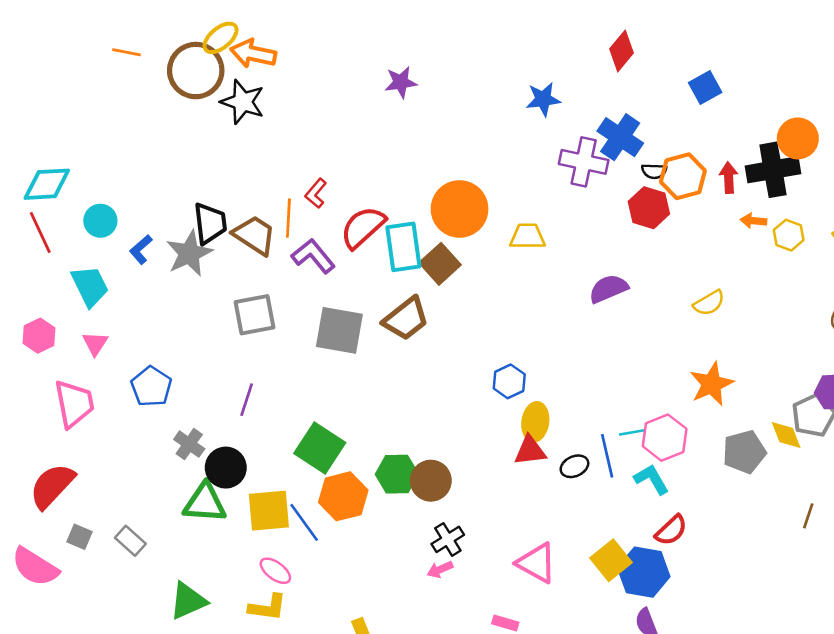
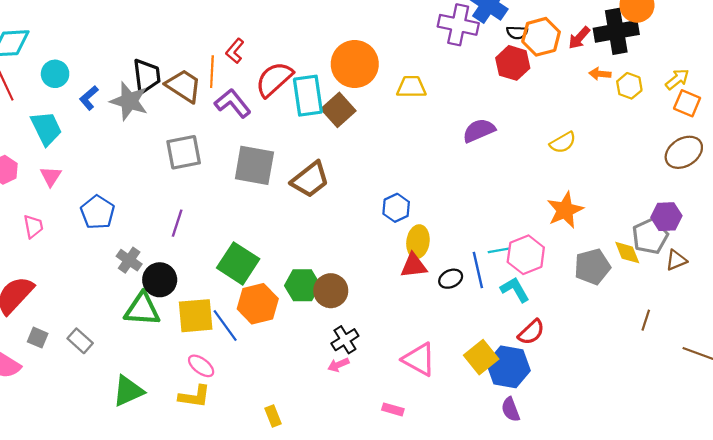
red arrow: (729, 178) -> (579, 38), turned -135
gray star: (189, 253) -> (129, 101), turned -30
brown trapezoid: (406, 319) -> (310, 180), moved
pink trapezoid: (74, 404) -> (33, 226), size x0.6

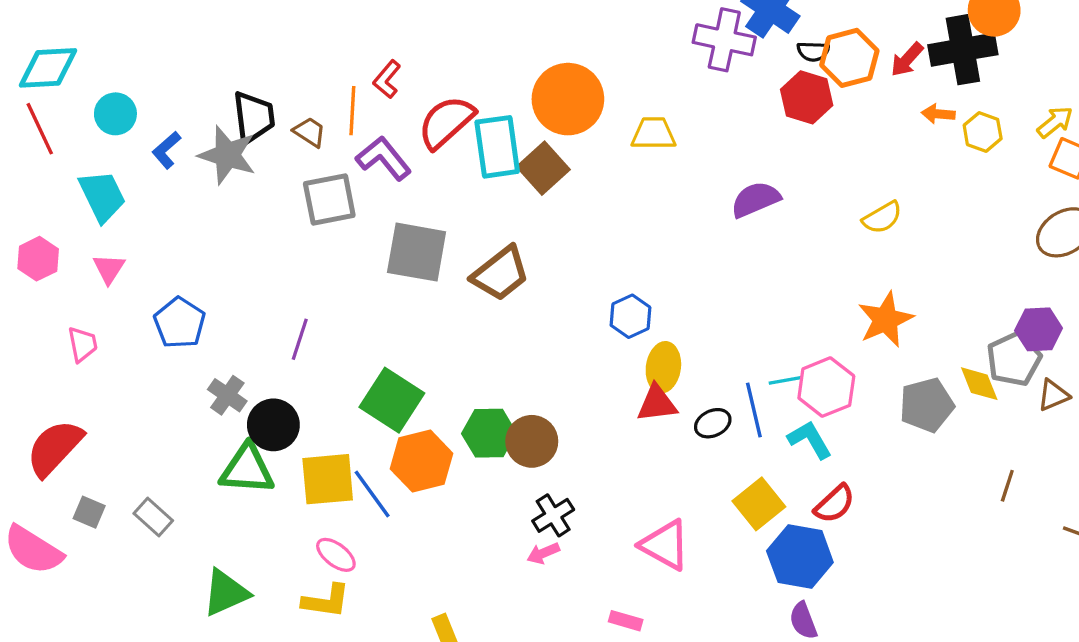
brown trapezoid: (184, 86) -> (310, 132), size x0.6
gray square: (184, 152) -> (329, 199), moved
yellow square: (481, 357) -> (759, 504), moved

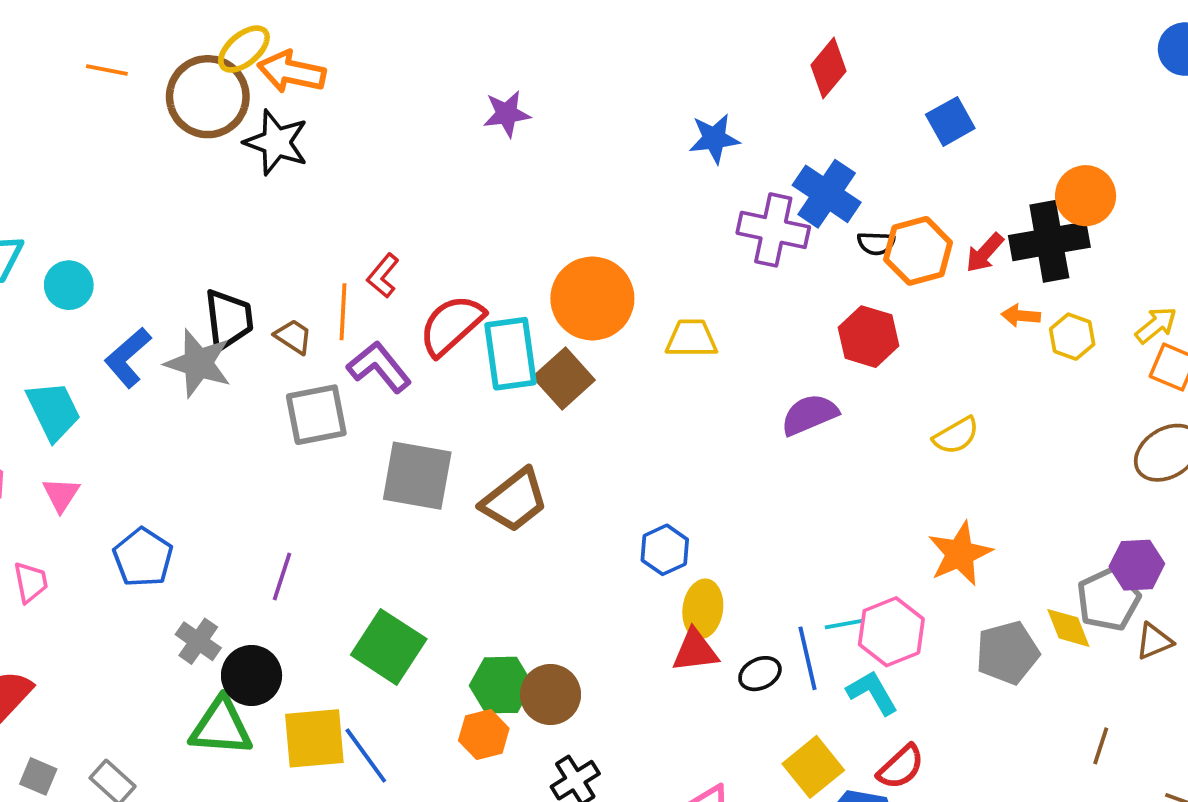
red hexagon: (807, 97) -> (868, 337), moved
cyan circle: (115, 114) -> (69, 285), moved
blue L-shape: (166, 150) -> (128, 358), size x1.4
orange hexagon: (422, 461) -> (484, 735), moved, size x0.7

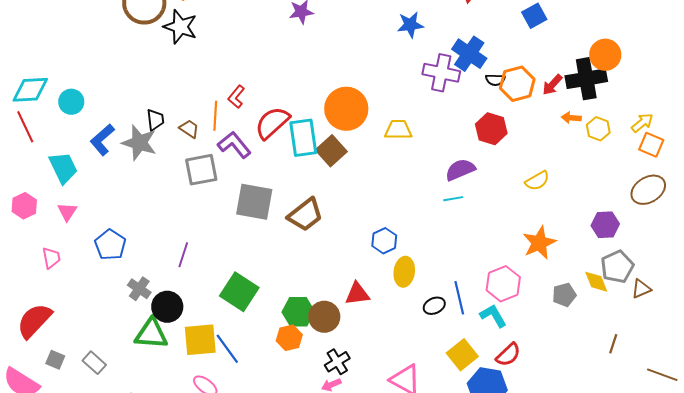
black trapezoid: (229, 319) -> (155, 120), size x0.7
purple hexagon: (1137, 565) -> (605, 225), moved
cyan line: (844, 624) -> (453, 199), moved
red triangle: (695, 651) -> (357, 294), moved
gray pentagon: (1007, 653) -> (564, 295), size x0.7

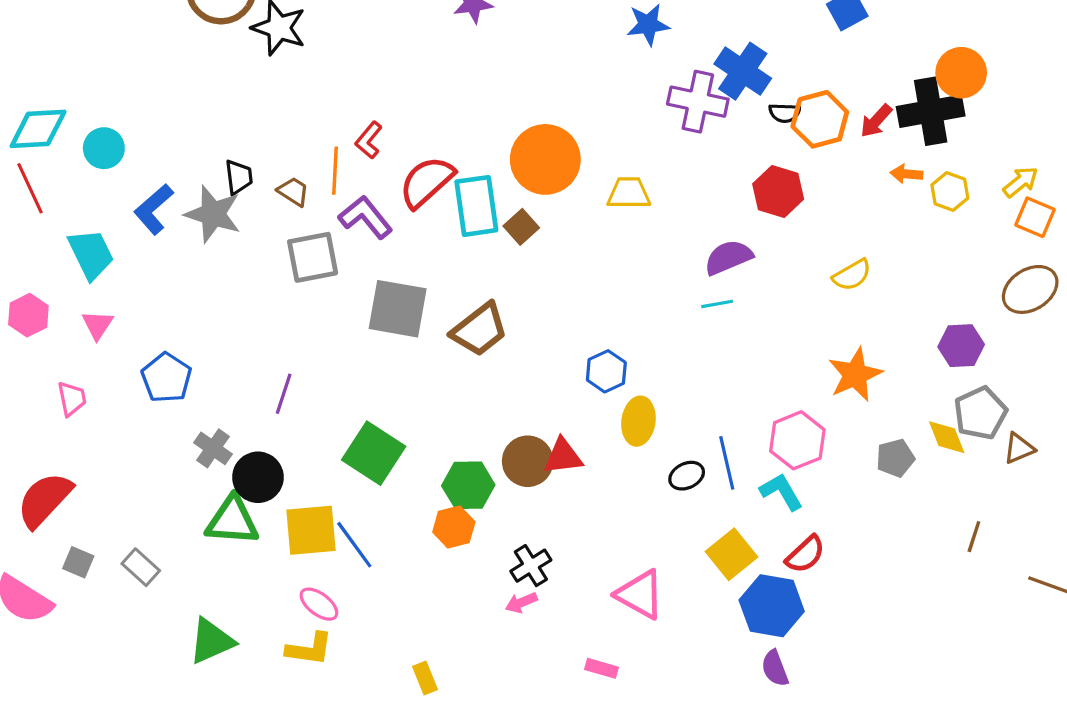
brown square: (331, 151) -> (521, 227), size x0.7
brown circle: (324, 317) -> (528, 461), moved

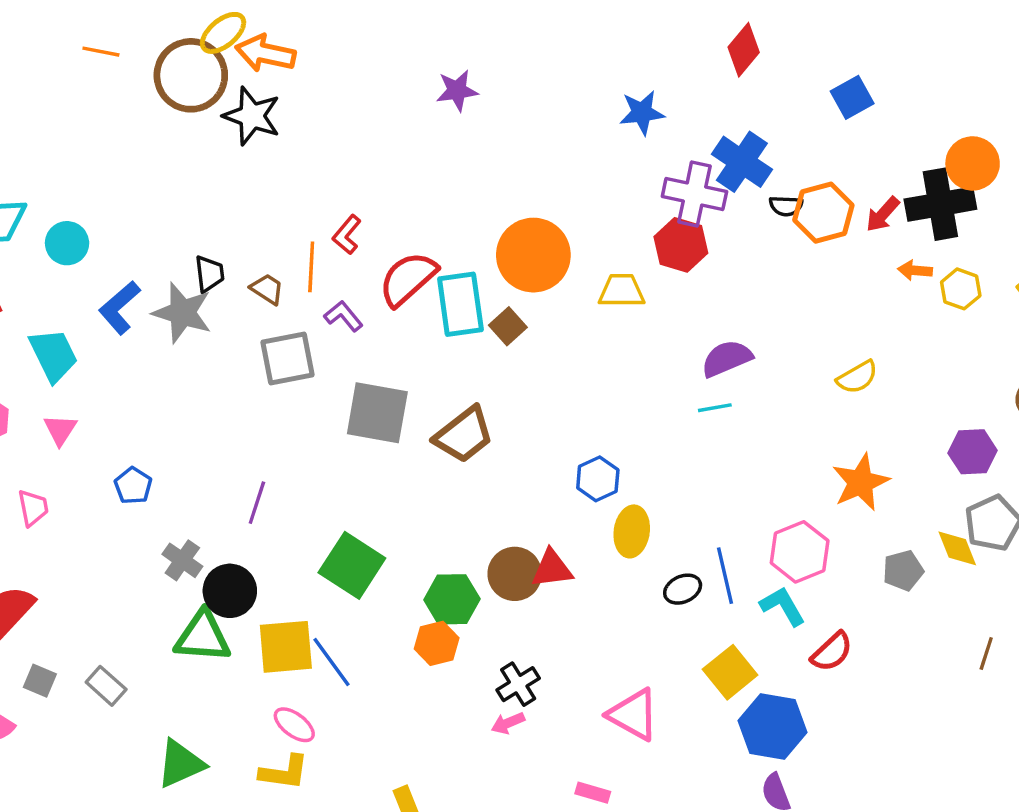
red hexagon: (778, 192) -> (681, 245), moved
purple L-shape: (366, 217) -> (343, 316), size x0.7
blue pentagon: (166, 378) -> (133, 486), size x0.7
red semicircle: (805, 554) -> (832, 652), moved

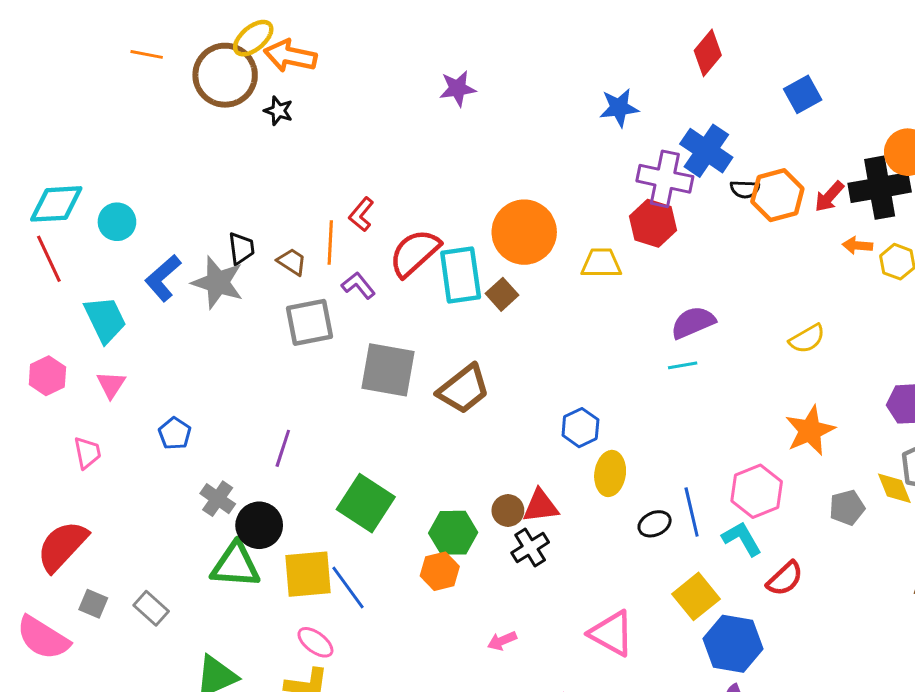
black star: (252, 116) -> (278, 111), size x0.6
brown circle: (515, 574) -> (508, 511), size x0.7
black cross: (518, 684) -> (530, 548), moved

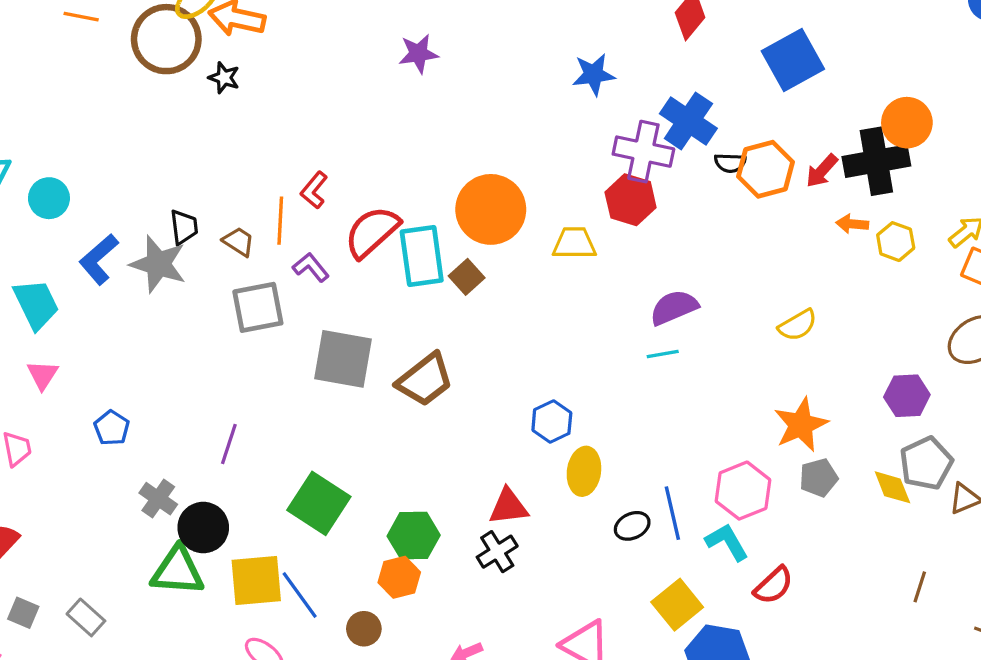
blue square: (803, 94) -> (793, 60), size x1.5
gray pentagon: (847, 508) -> (819, 478), moved
brown circle: (508, 511) -> (364, 629), moved

